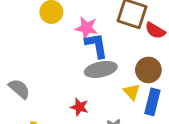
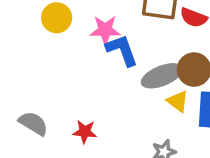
gray ellipse: (101, 69) -> (162, 76), moved
red star: (79, 107) -> (85, 132), moved

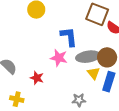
pink star: (105, 30) -> (59, 58), moved

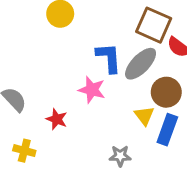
gray ellipse: (88, 57) -> (141, 64), moved, turned -40

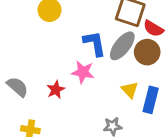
brown circle: (166, 92) -> (147, 52), moved
red star: (57, 119) -> (56, 90), moved, turned 30

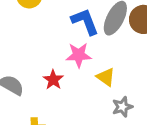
yellow triangle: (130, 90) -> (106, 77), moved

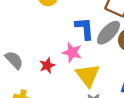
yellow triangle: (106, 77) -> (88, 75), size x1.6

